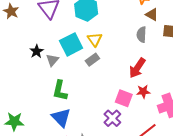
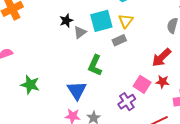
green L-shape: (60, 91) -> (95, 65), moved

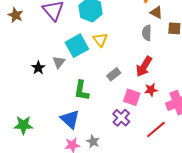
black star: (66, 21) -> (38, 68), moved
gray rectangle: (119, 40) -> (114, 74), moved

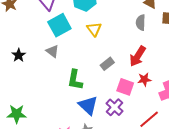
cyan square: (77, 46) -> (59, 25), moved
gray triangle: (59, 62) -> (52, 51), turned -32
black star: (38, 68) -> (19, 55), moved
blue triangle: (70, 119) -> (88, 105), moved

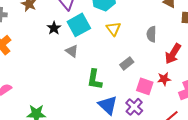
gray semicircle: (141, 23) -> (151, 34), moved
black star: (19, 55) -> (54, 28), moved
red arrow: (138, 56) -> (173, 54), moved

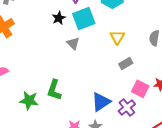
yellow triangle: (113, 29) -> (117, 37), moved
green L-shape: (95, 79) -> (54, 90), moved
blue triangle: (108, 105) -> (101, 102), turned 35

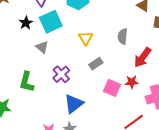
green L-shape: (54, 90) -> (27, 82), moved
purple cross: (127, 108) -> (61, 74), moved

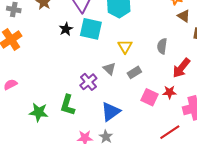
cyan square: (51, 22) -> (91, 29), turned 35
gray triangle: (42, 47) -> (109, 69), moved
purple cross: (61, 74) -> (88, 82), moved
green L-shape: (27, 82) -> (68, 105), moved

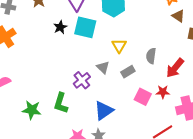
gray semicircle: (162, 46) -> (151, 56), moved

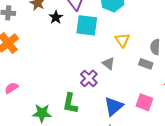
black star: (60, 27) -> (56, 17), moved
gray rectangle: (128, 72) -> (146, 64), moved, turned 56
pink square: (143, 97) -> (144, 102), moved

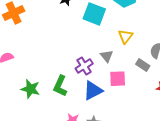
pink square: (144, 102) -> (118, 79), moved, turned -36
blue triangle: (114, 106) -> (93, 90), moved

